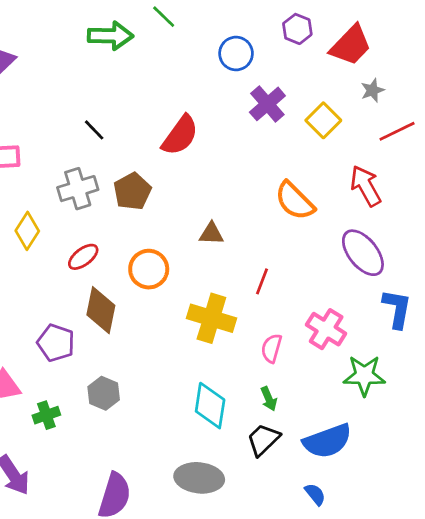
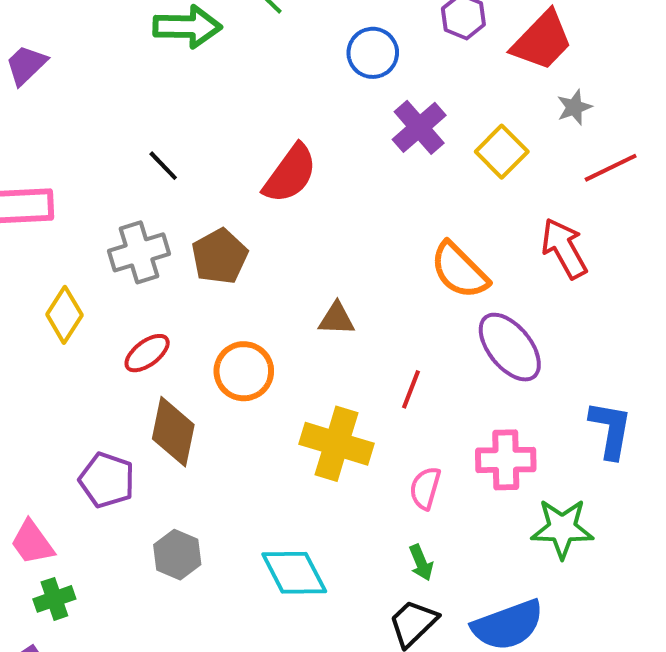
purple ellipse: (363, 253) -> (510, 347), moved
pink cross: (326, 329) -> (506, 460), turned -33
cyan diamond: (210, 406) -> (294, 573), moved, turned -36
green cross: (46, 415) -> (54, 599), moved

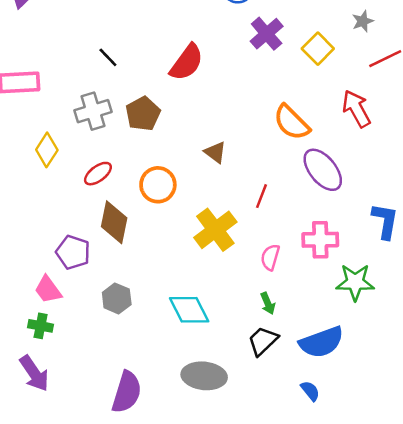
brown triangle: (336, 319) -> (215, 152), turned 35
yellow cross: (336, 444) -> (215, 230), turned 36
pink trapezoid: (32, 543) -> (48, 290), moved
green cross: (54, 599) -> (41, 326), turned 30

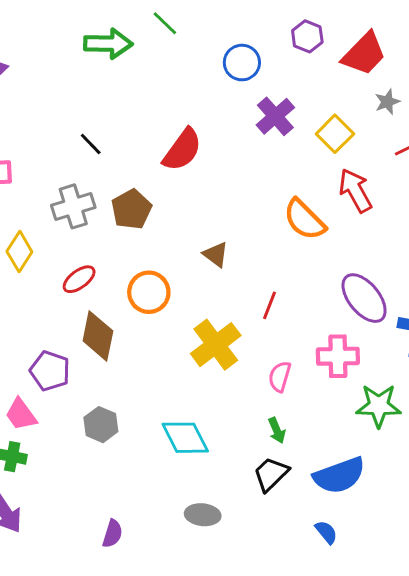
red arrow: (356, 109) -> (355, 190), moved
purple ellipse: (323, 170) -> (364, 298), moved
gray ellipse: (204, 376) -> (203, 515), size x0.7
purple semicircle: (127, 392) -> (113, 534), size x0.6

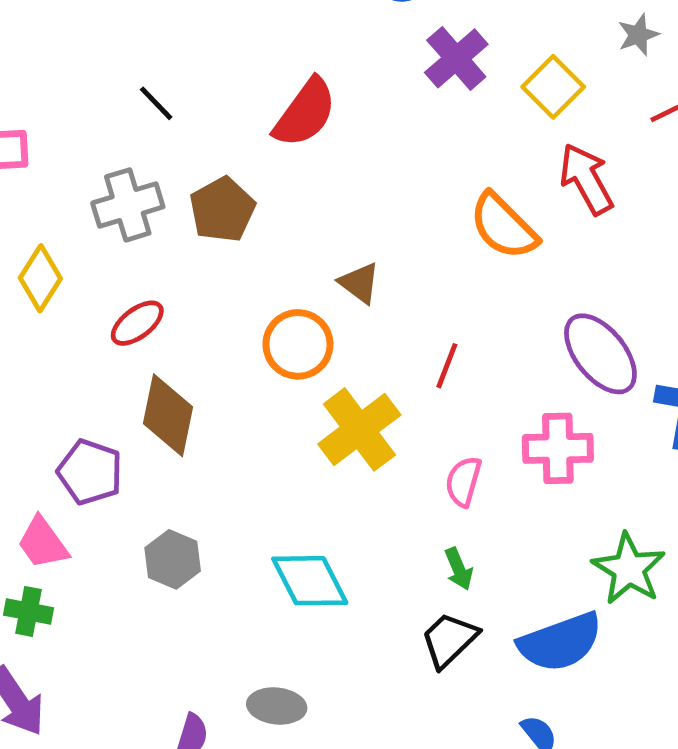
orange circle: (149, 292) -> (298, 344), moved
green star: (379, 406) -> (629, 569), moved, turned 30
gray ellipse: (203, 515) -> (277, 706), moved

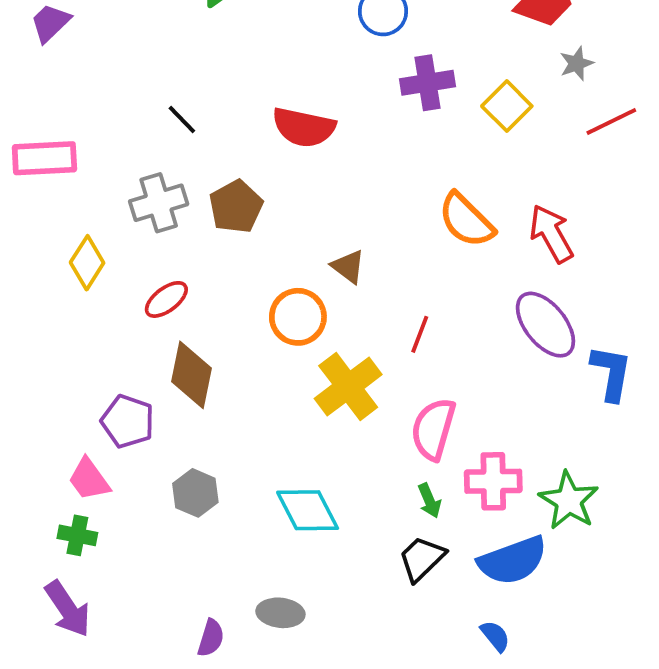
purple cross: (456, 58) -> (427, 83), turned 32
red semicircle: (305, 113) -> (304, 127), turned 66
red arrow: (586, 179) -> (551, 234), moved
pink cross: (558, 448) -> (493, 481), moved
pink semicircle: (463, 481) -> (433, 429), size x1.5

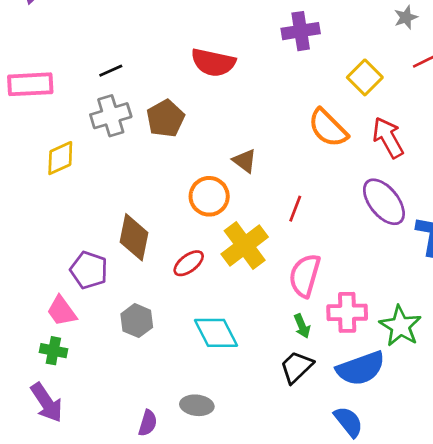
yellow square: (507, 106) -> (365, 77), moved
black line: (182, 120) -> (111, 71), moved, turned -70
yellow diamond: (87, 263) -> (60, 158), turned 33
red ellipse: (166, 299) -> (189, 263), moved
blue semicircle: (495, 636) -> (348, 422), size x1.4

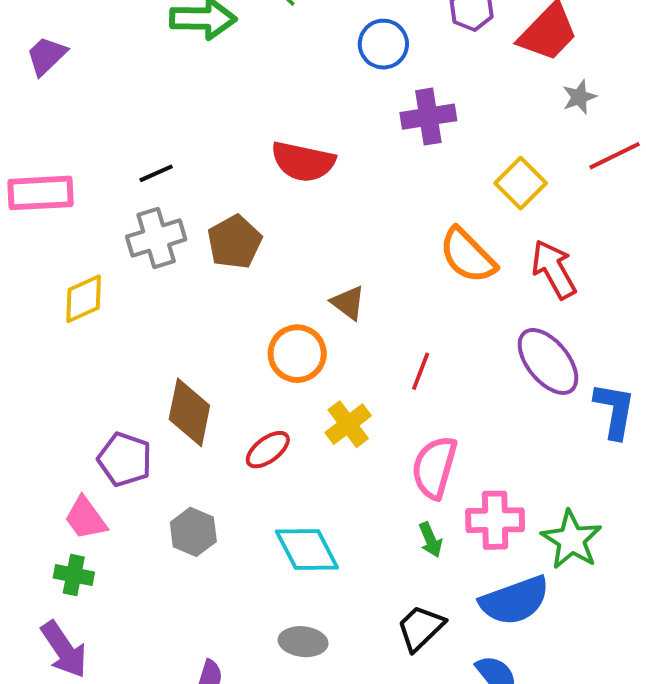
yellow cross: (245, 245) -> (348, 424), size x0.7
black trapezoid: (297, 367) -> (421, 628), moved
gray ellipse: (197, 405) -> (303, 642), moved

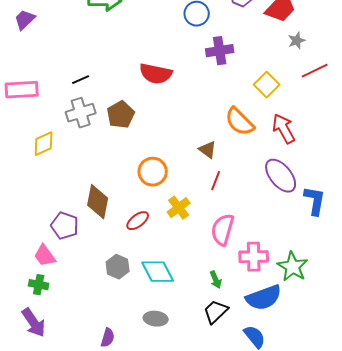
brown triangle: (348, 303) -> (208, 150), moved
gray hexagon: (193, 532) -> (118, 267), moved
green arrow: (430, 540) -> (216, 280), moved

